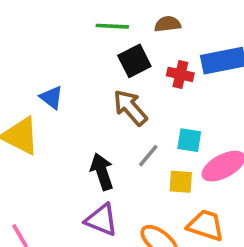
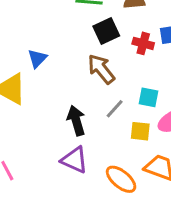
blue triangle: (51, 97) -> (37, 58), turned 35

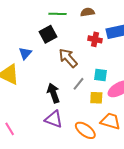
black square: (106, 31) -> (48, 34), moved

